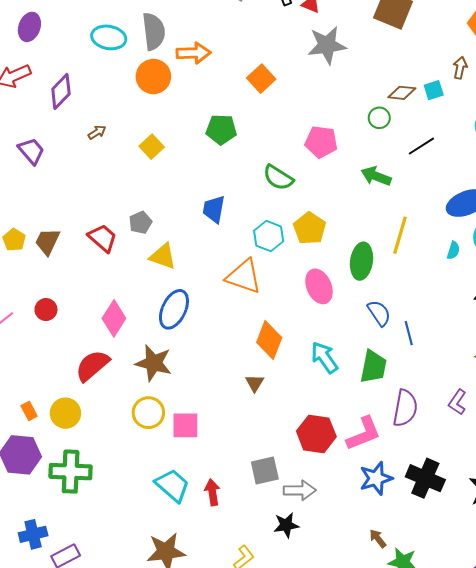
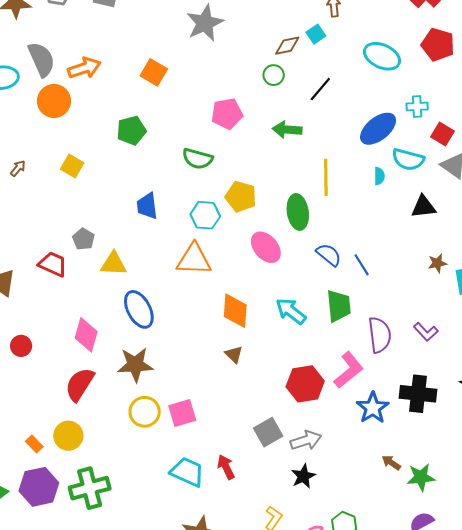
blue ellipse: (174, 309) -> (139, 309), turned -36
purple L-shape: (457, 402) -> (426, 332), moved, turned -60

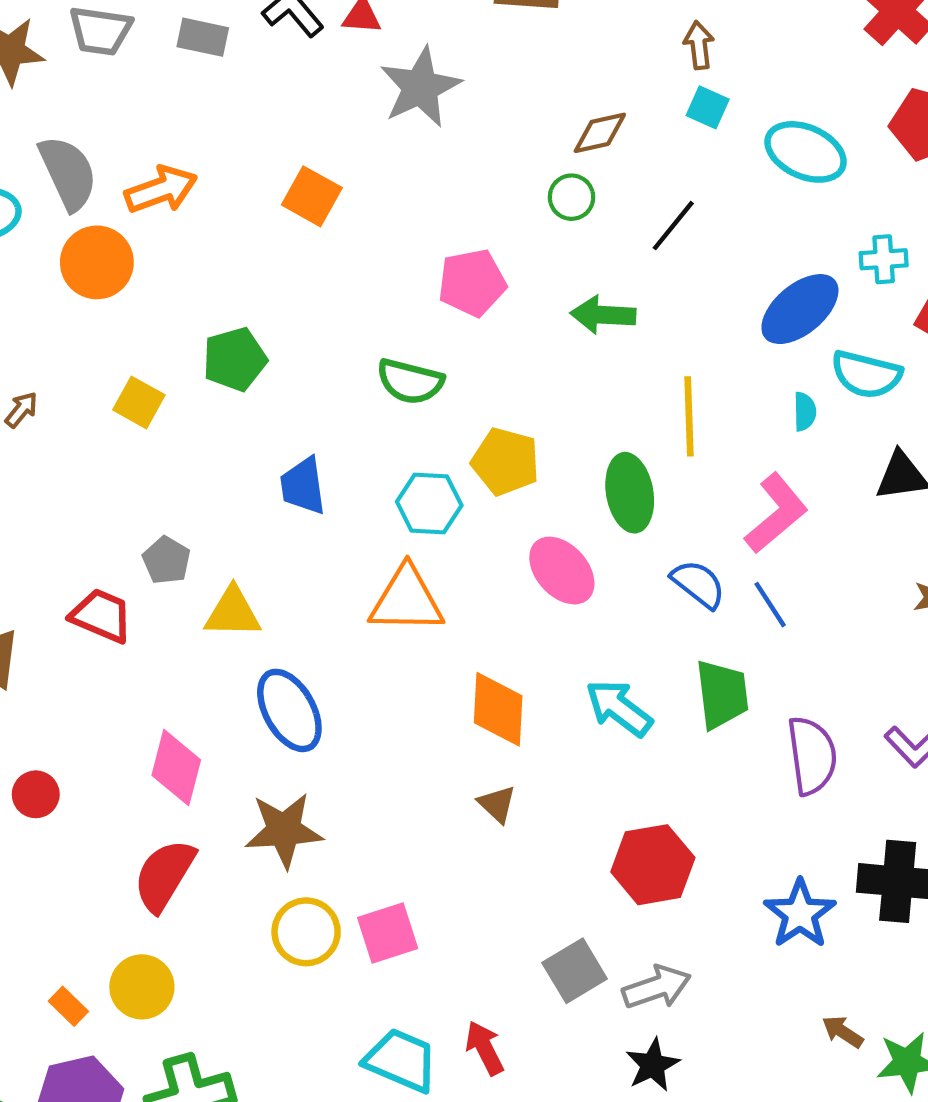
cyan square: (316, 34) -> (708, 107), moved, turned -30
green pentagon: (131, 130) -> (235, 359), moved
pink L-shape: (349, 370) -> (776, 513), moved

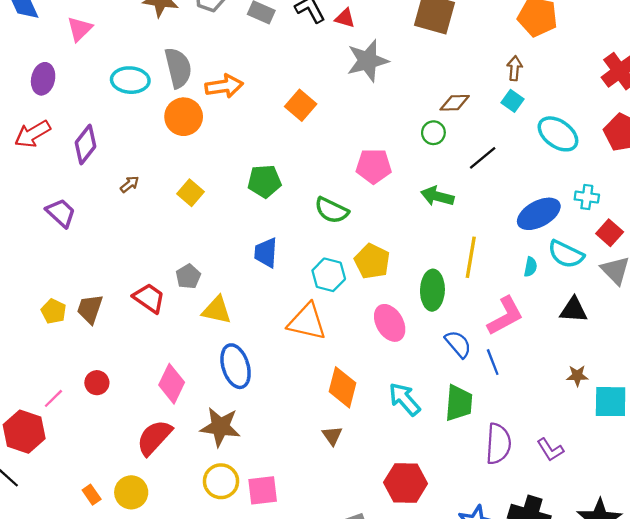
green pentagon: (235, 359) -> (264, 181), moved

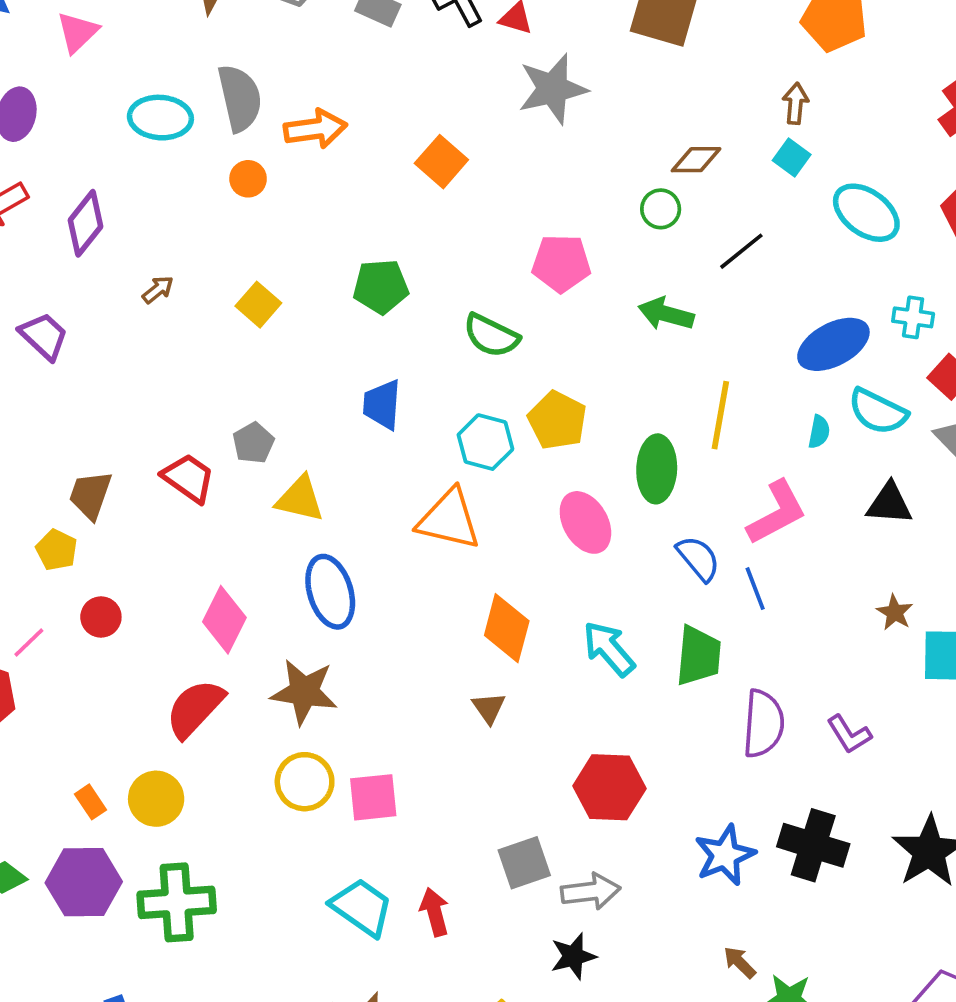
orange circle: (184, 117) -> (248, 179), size x0.6
yellow pentagon: (54, 311) -> (57, 550), moved
brown star: (577, 376) -> (895, 612), turned 30

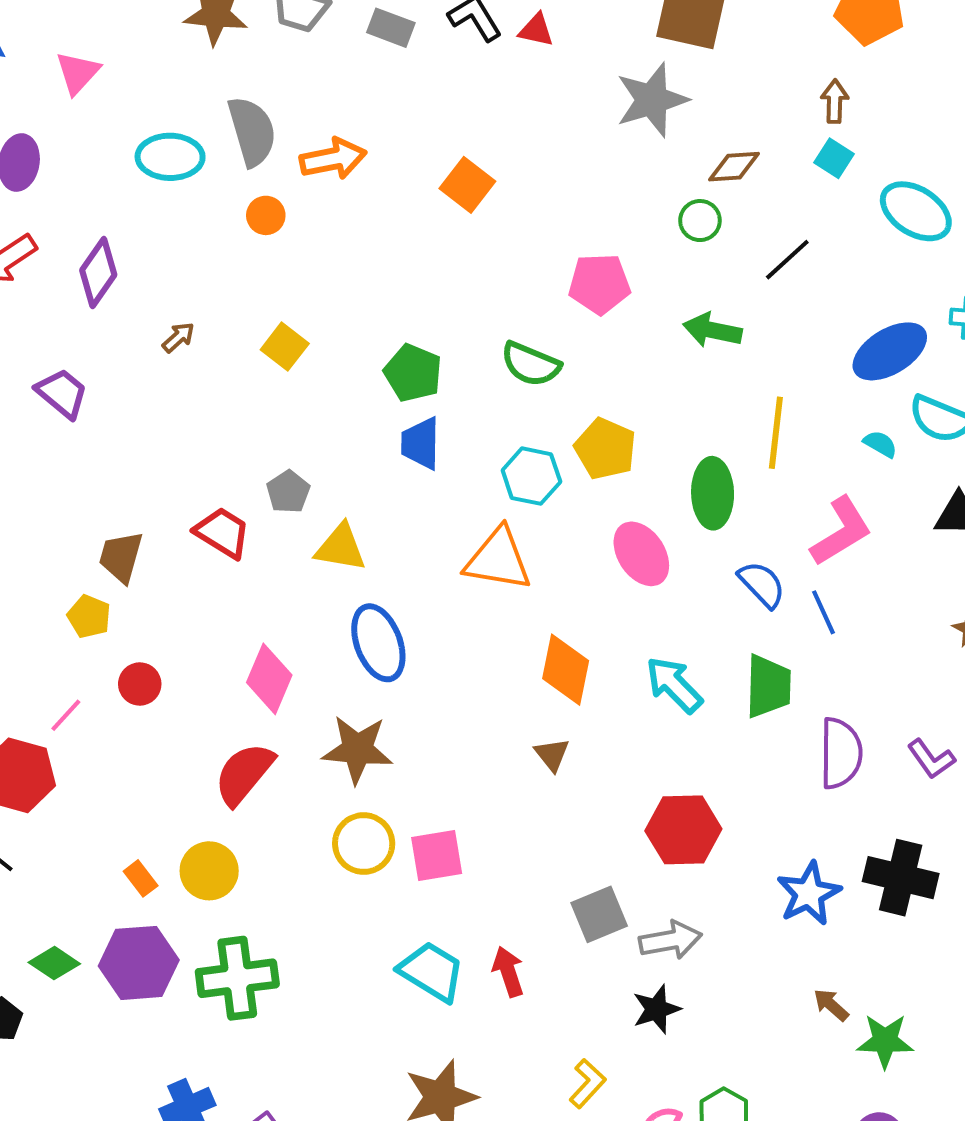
gray star: (553, 89) -> (652, 100), moved
green pentagon: (381, 287) -> (413, 373), moved, turned 30
cyan semicircle: (819, 432) -> (880, 444), turned -68

